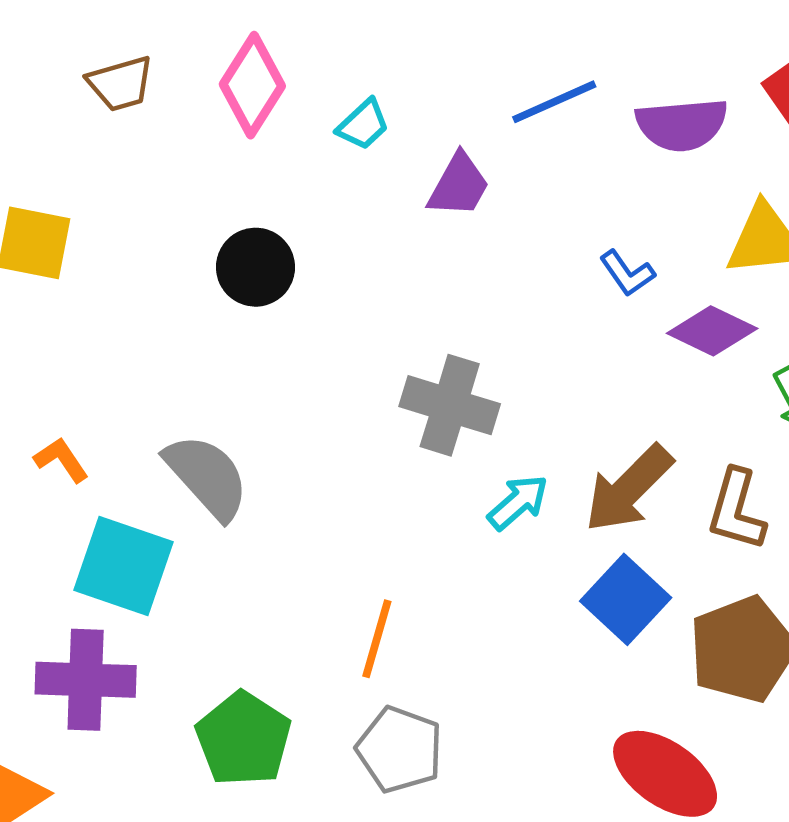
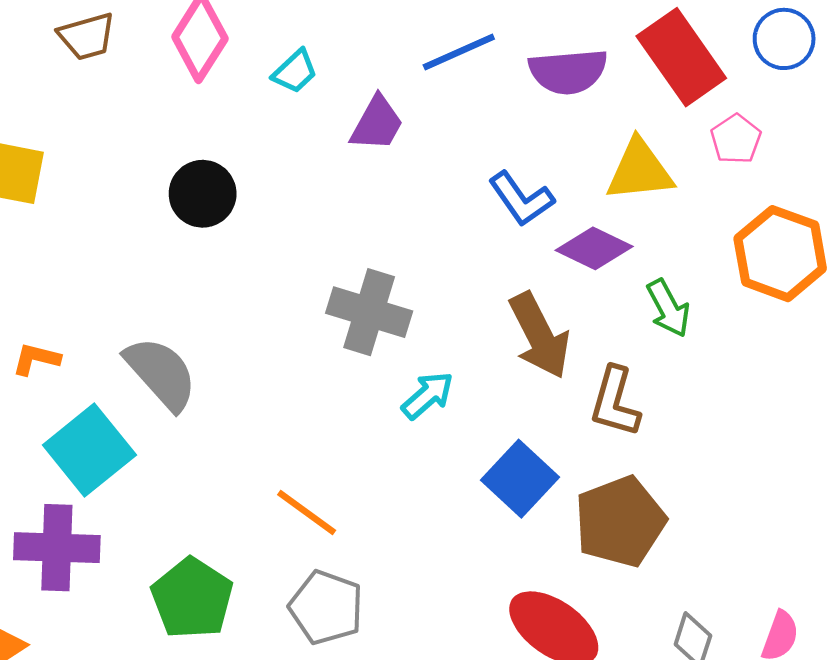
blue L-shape: (627, 273) -> (521, 199), size x1.4
orange L-shape: (61, 460) -> (36, 359), turned -42
brown arrow: (629, 489) -> (539, 336), moved, turned -72
cyan square: (124, 566) -> (89, 450), turned 32
orange line: (377, 639) -> (307, 512), turned -70

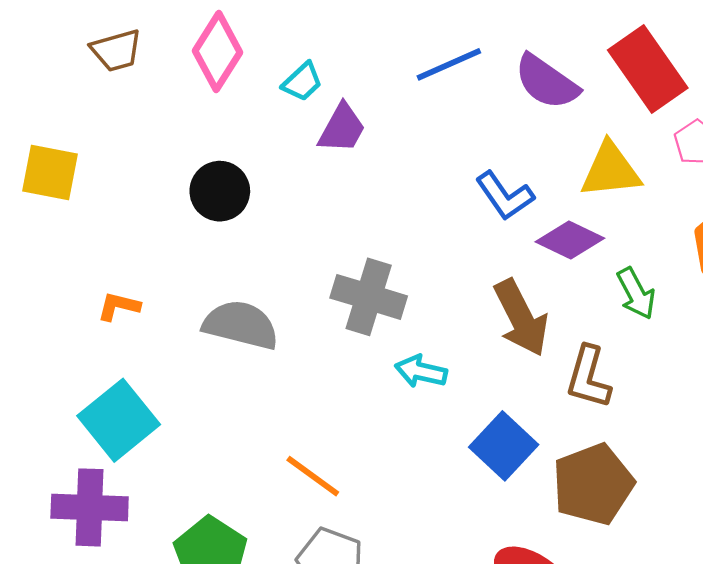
purple semicircle: (568, 71) -> (547, 82), turned 40
purple trapezoid: (377, 124) -> (342, 128), moved
orange L-shape: (36, 359) -> (119, 306), moved
gray semicircle: (161, 373) -> (241, 325), moved, turned -34
cyan arrow: (428, 395) -> (421, 371), turned -126

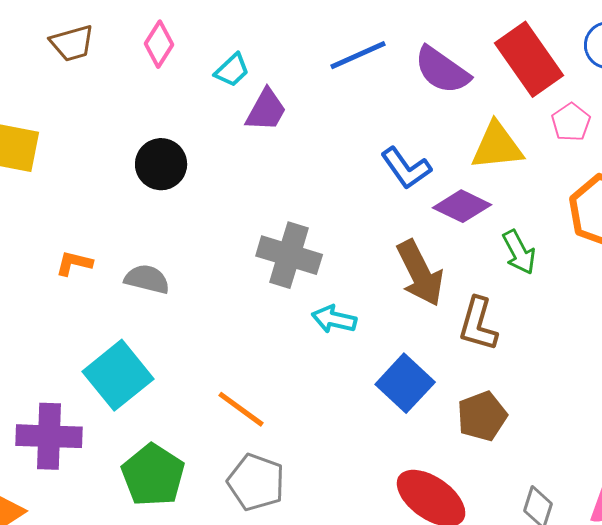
pink diamond: (217, 52) -> (159, 44), size x0.7
gray semicircle: (241, 325) -> (147, 279), moved, size x0.7
cyan square: (119, 420) -> (118, 375), moved
brown pentagon: (593, 484) -> (482, 416), size x0.7

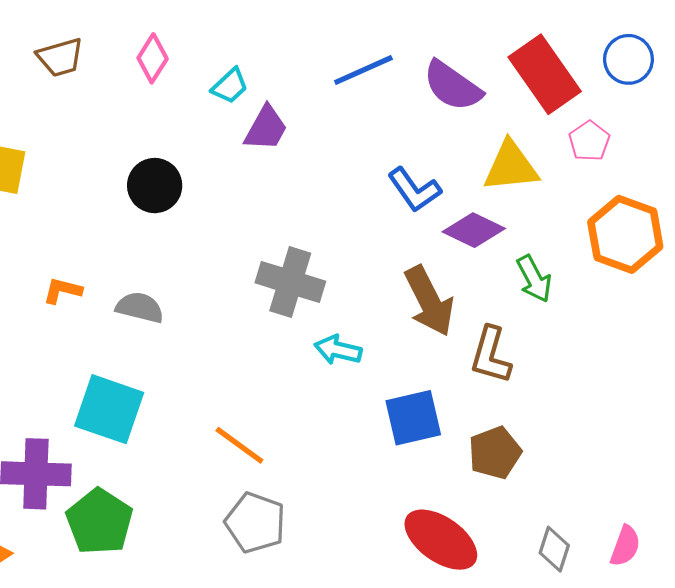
cyan square: (118, 375) -> (109, 409), turned -32
blue square: (405, 383) -> (413, 418), turned 34
green pentagon: (153, 475) -> (100, 522), moved

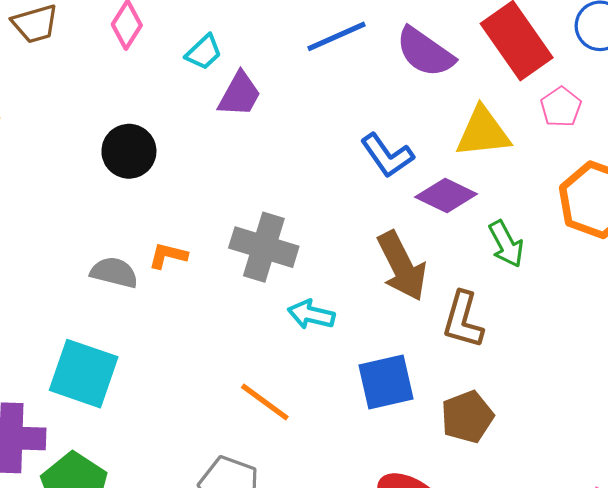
orange L-shape: (62, 290) -> (168, 256), moved
orange line: (239, 445) -> (265, 402), moved

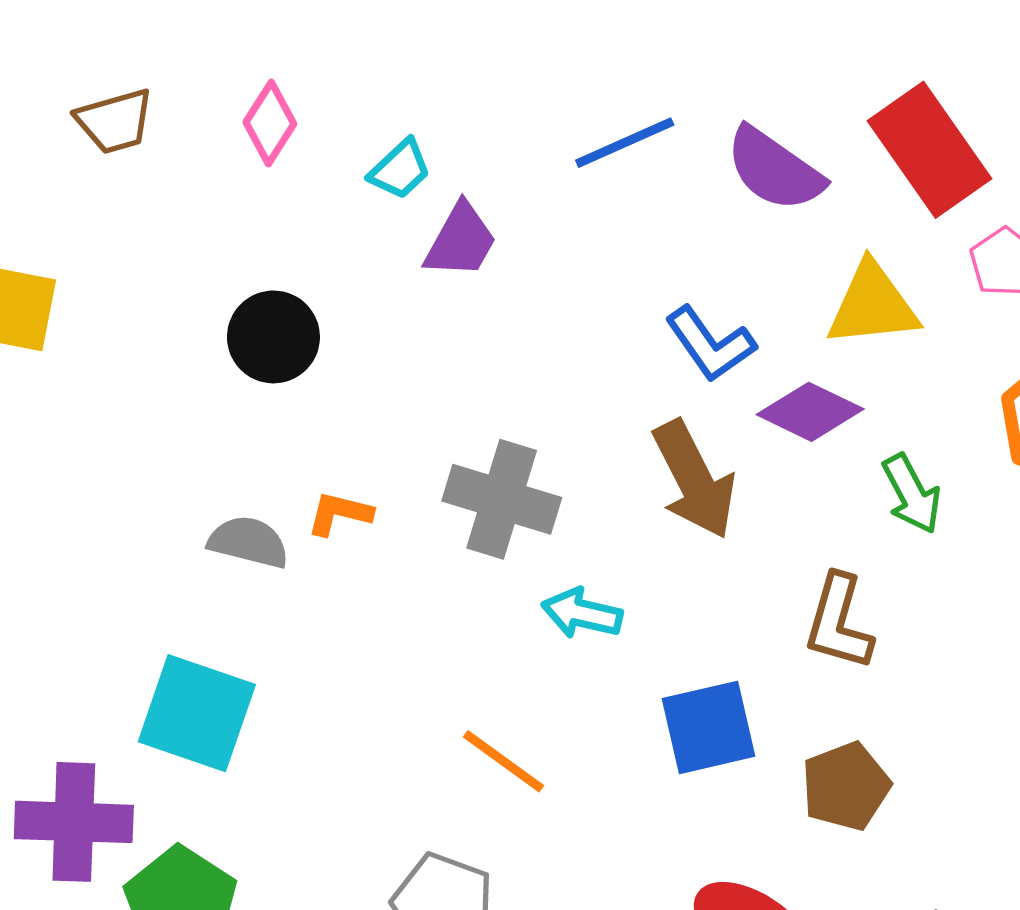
brown arrow: (402, 266) -> (694, 480), moved

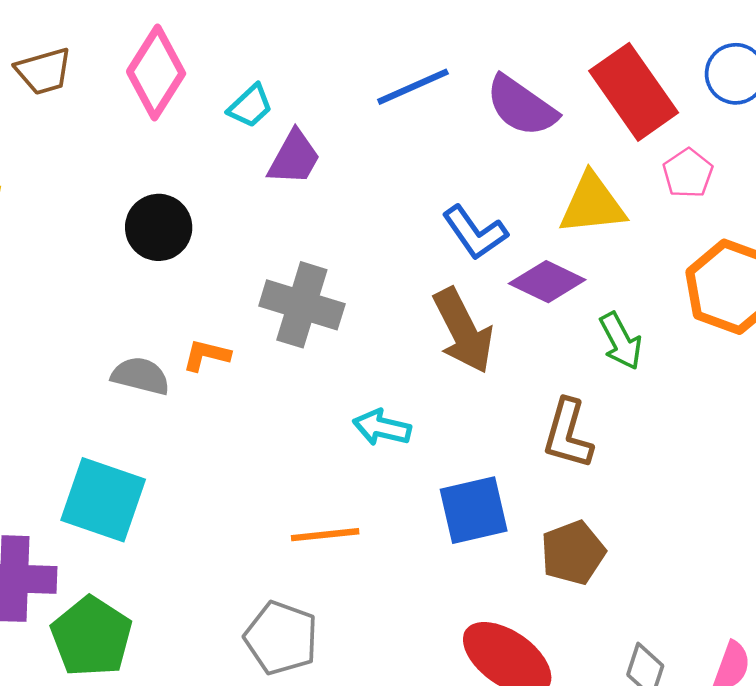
pink diamond: (270, 123) -> (156, 72), size x1.5
gray cross: (502, 499) -> (302, 305), moved
orange line: (503, 761) -> (325, 535), turned -42

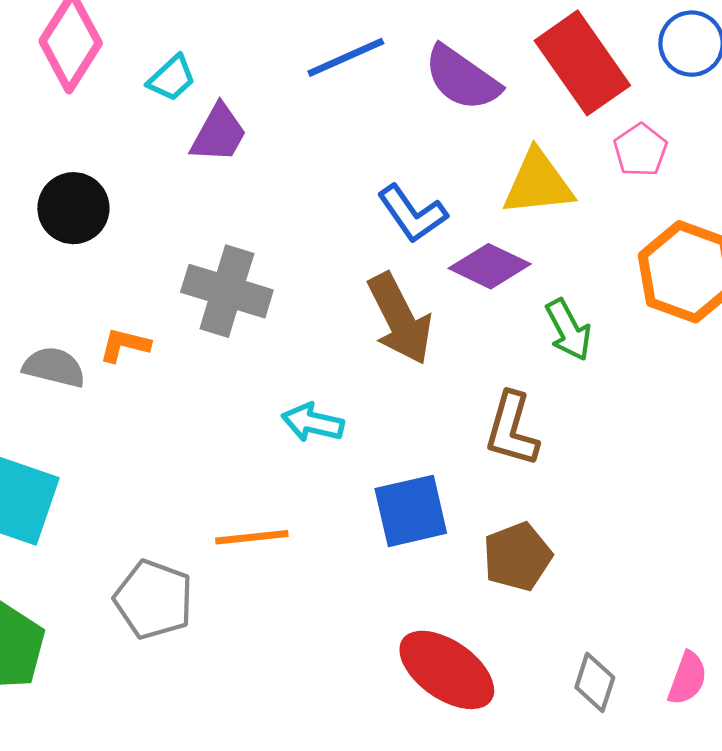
gray pentagon: (281, 638) -> (154, 599), moved

